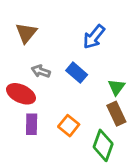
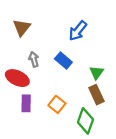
gray arrow: (41, 71) -> (34, 59), turned 56

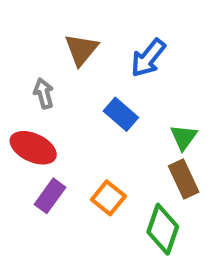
brown triangle: (22, 27) -> (81, 50), moved
gray arrow: (34, 59) -> (44, 93), moved
purple rectangle: (26, 103) -> (50, 196), turned 35

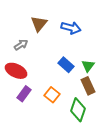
blue arrow: (148, 58) -> (71, 28), turned -114
gray arrow: (44, 93) -> (21, 45), turned 72
blue rectangle: (121, 114) -> (66, 65), moved

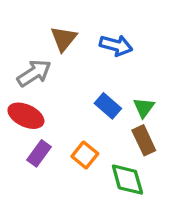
gray arrow: (21, 45) -> (34, 73), size x1.5
green diamond: (78, 110) -> (127, 180), turned -35

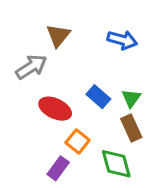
blue arrow: (116, 45) -> (122, 40), moved
red ellipse: (26, 116) -> (55, 109), moved
purple rectangle: (39, 153) -> (58, 168), moved

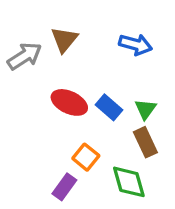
gray arrow: (31, 67) -> (25, 56), moved
red ellipse: (55, 109) -> (69, 102), moved

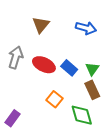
gray arrow: (25, 56) -> (16, 57), moved, turned -40
purple rectangle: (64, 187) -> (12, 118), moved

